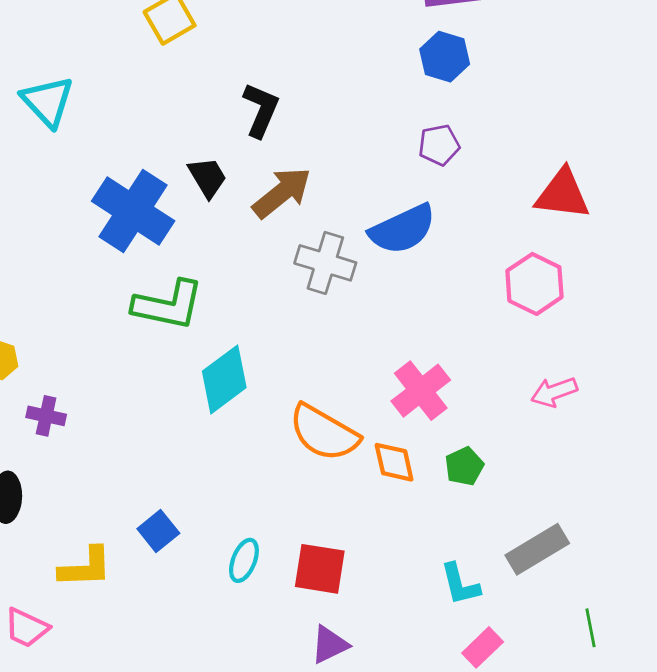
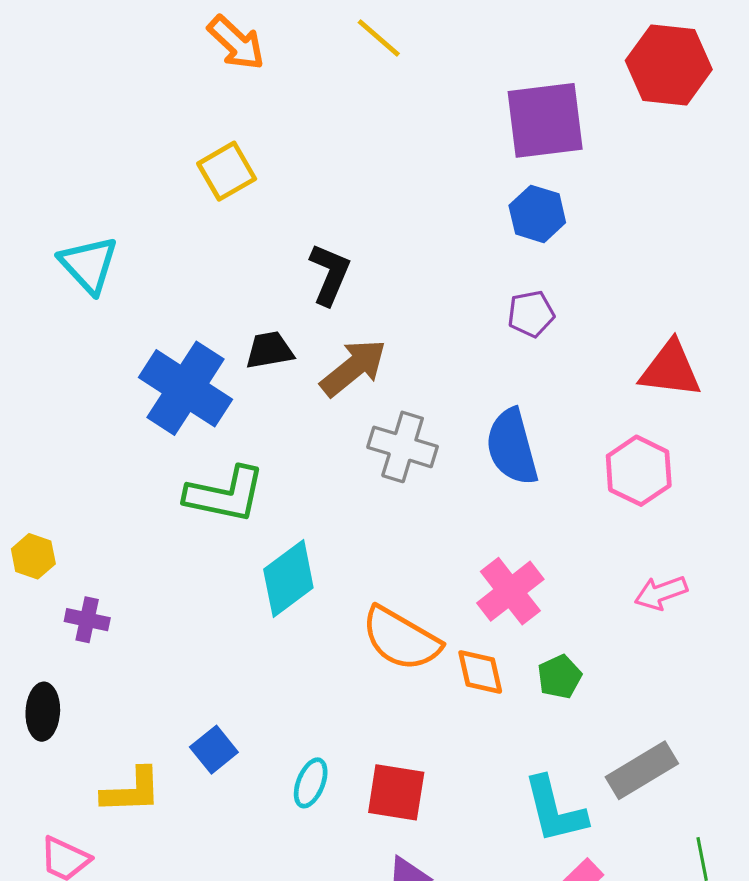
black trapezoid: (207, 177) -> (269, 350), turned -69
blue semicircle: (403, 229) -> (512, 447), moved, turned 100
cyan L-shape: (460, 584) -> (555, 810), size x1.4

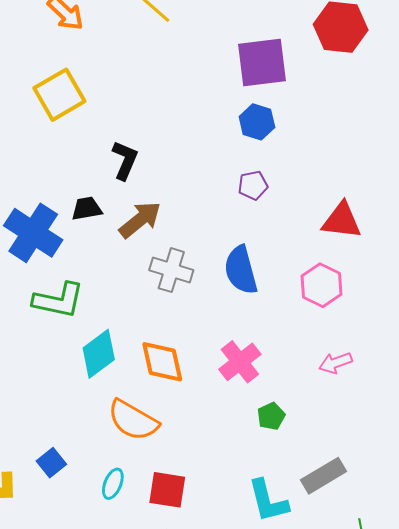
yellow square: (227, 171) -> (59, 95), size x1.4
orange semicircle: (401, 639) -> (133, 420), moved
orange diamond: (480, 672) -> (162, 362), moved, size x1.4

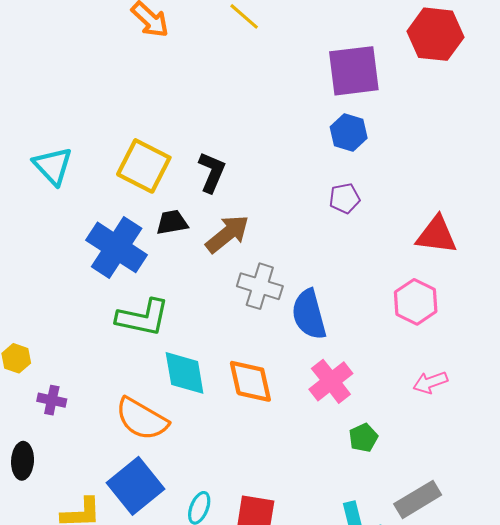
yellow square: (59, 95) -> (144, 166), moved, turned -33
blue semicircle: (241, 270) -> (309, 314), moved
cyan diamond: (99, 354) -> (185, 373), turned -63
orange semicircle: (133, 420) -> (142, 419), moved
blue square: (51, 463) -> (135, 486), size x1.8

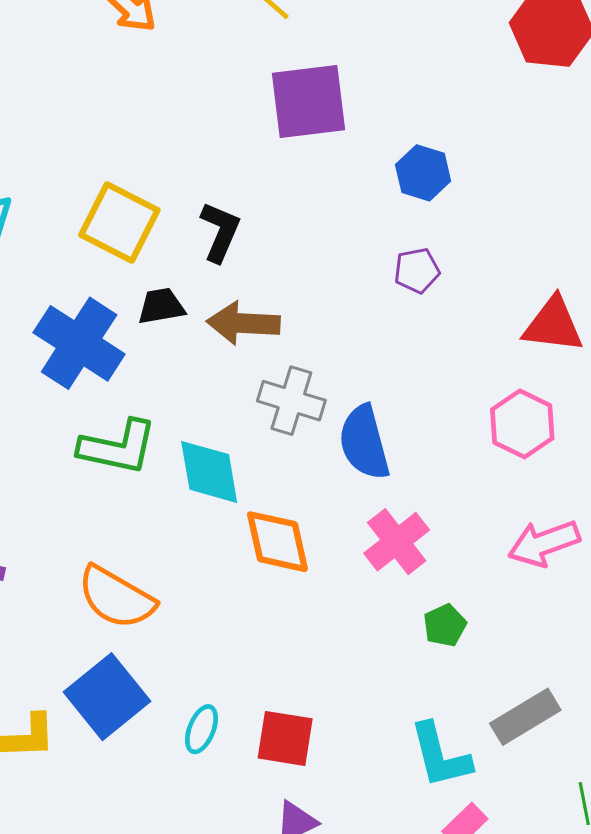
purple square: (354, 71) -> (308, 102), moved
brown arrow: (227, 234) -> (243, 323), turned -138
cyan diamond: (185, 373) -> (209, 472), moved
pink arrow: (430, 382) -> (544, 543), size x1.4

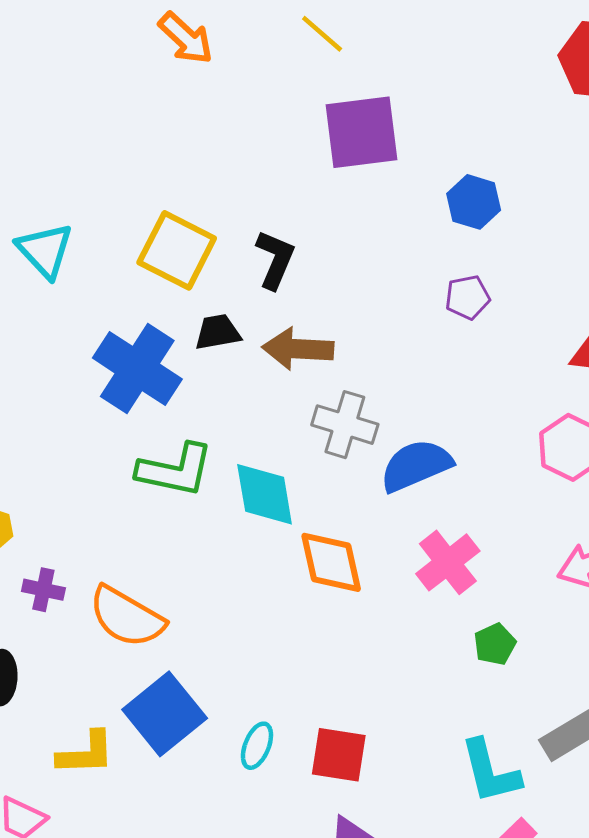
blue semicircle: (364, 442) -> (416, 465), turned 82
orange semicircle: (116, 597) -> (127, 617), moved

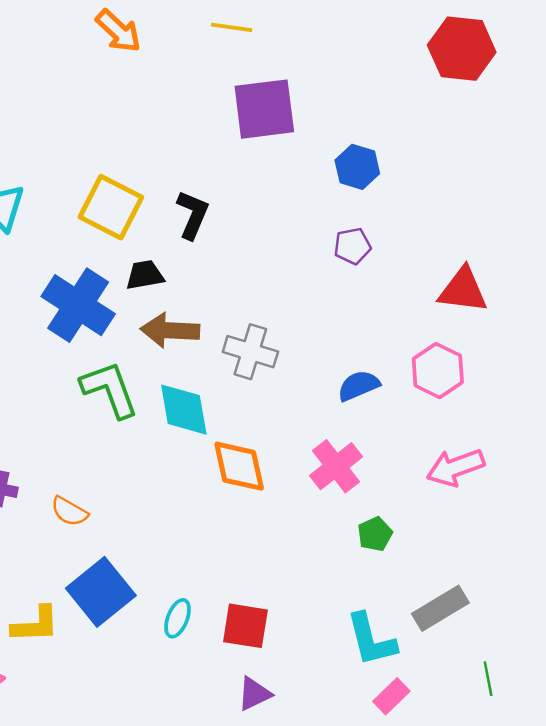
yellow line: (322, 34) -> (232, 27), turned -33
brown arrow: (298, 349) -> (170, 330), moved
blue semicircle: (416, 465) -> (359, 386), moved, size x0.7
green L-shape: (175, 470) -> (110, 389), turned -122
orange semicircle: (127, 617) -> (69, 511), size x0.6

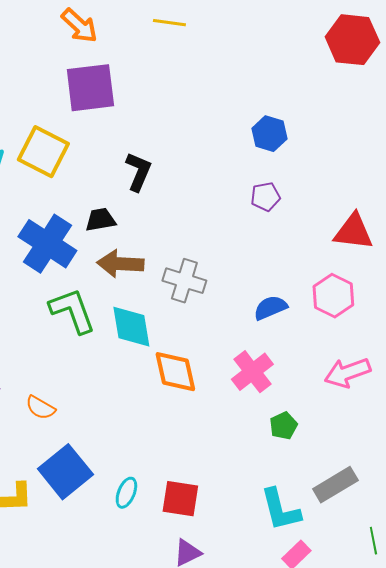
purple square: (264, 109) -> (90, 88), moved
yellow square: (111, 207) -> (43, 152), moved

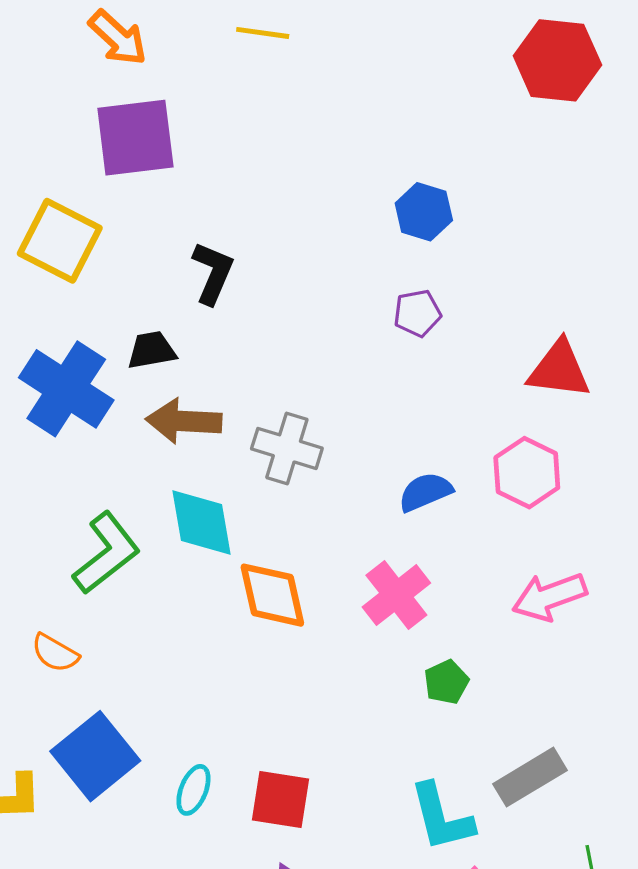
green L-shape: (72, 311) -> (106, 553), moved, turned 72

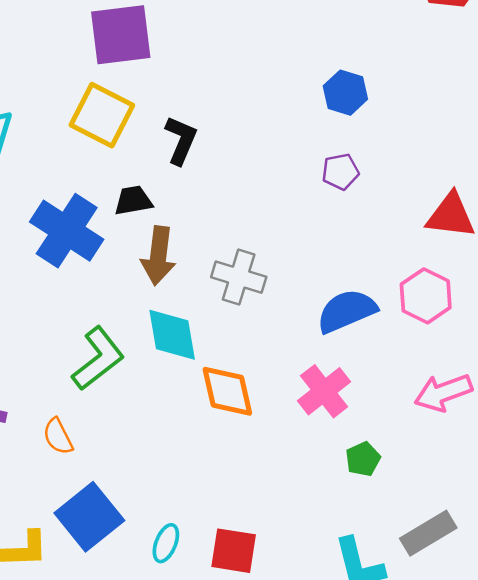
yellow square: (60, 241) -> (102, 115), moved
brown arrow: (184, 421) -> (158, 256), turned -86
blue semicircle: (425, 492) -> (347, 311), size x1.4
orange semicircle: (55, 653) -> (58, 436), turned 33

